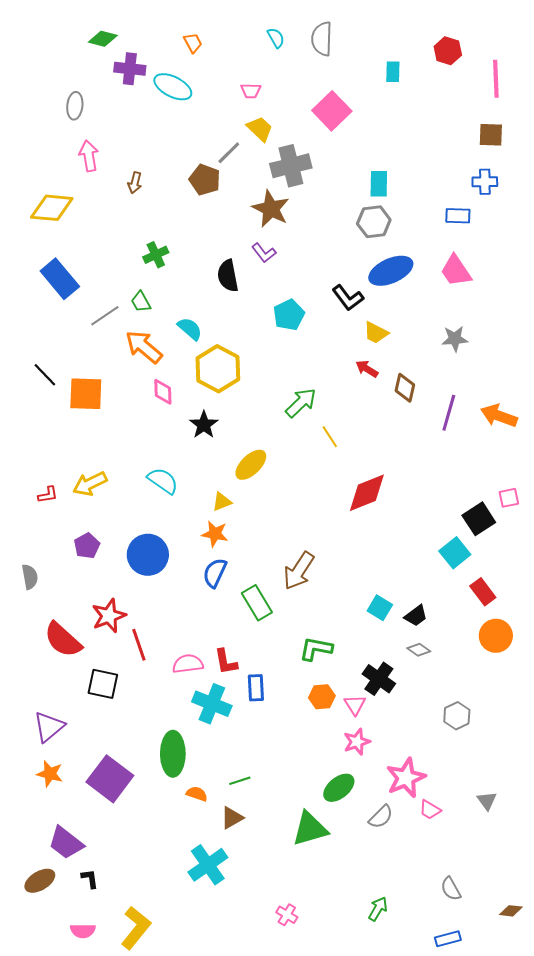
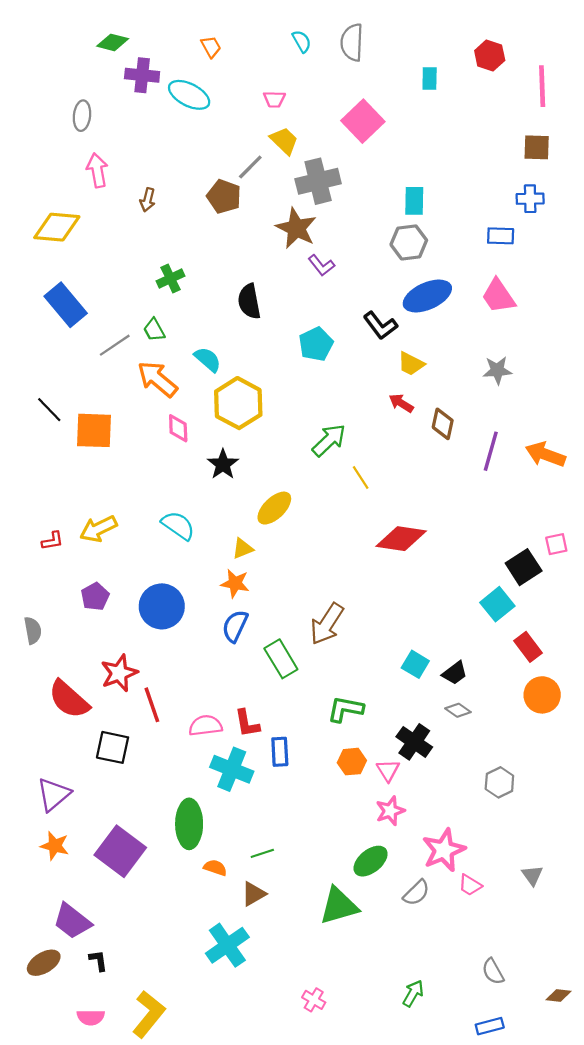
purple L-shape: (264, 253) -> (321, 265), moved
red diamond: (367, 493) -> (401, 539), turned 30

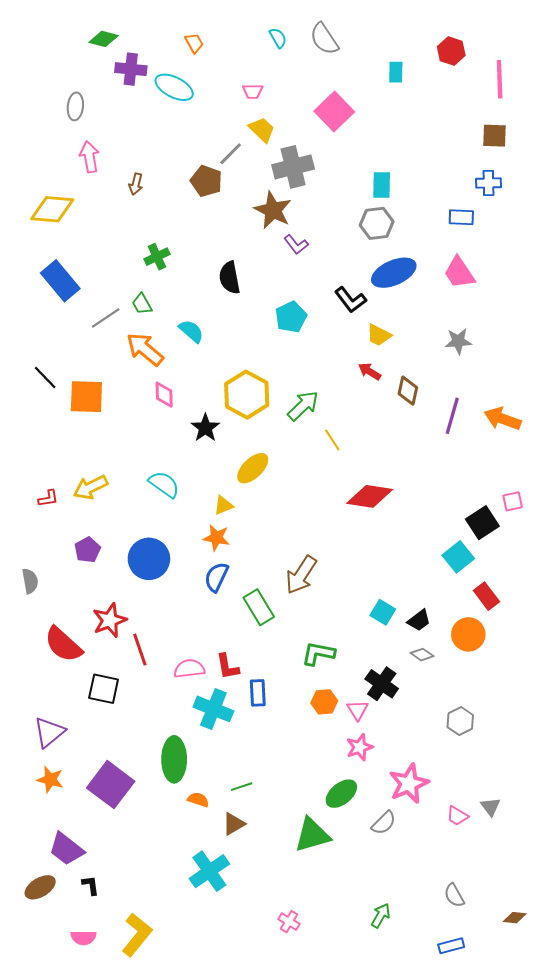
gray semicircle: (352, 42) -> (324, 39), turned -36
yellow hexagon: (238, 403) -> (247, 395), moved
orange circle: (542, 695) -> (468, 634), moved
pink trapezoid: (470, 885) -> (457, 816), moved

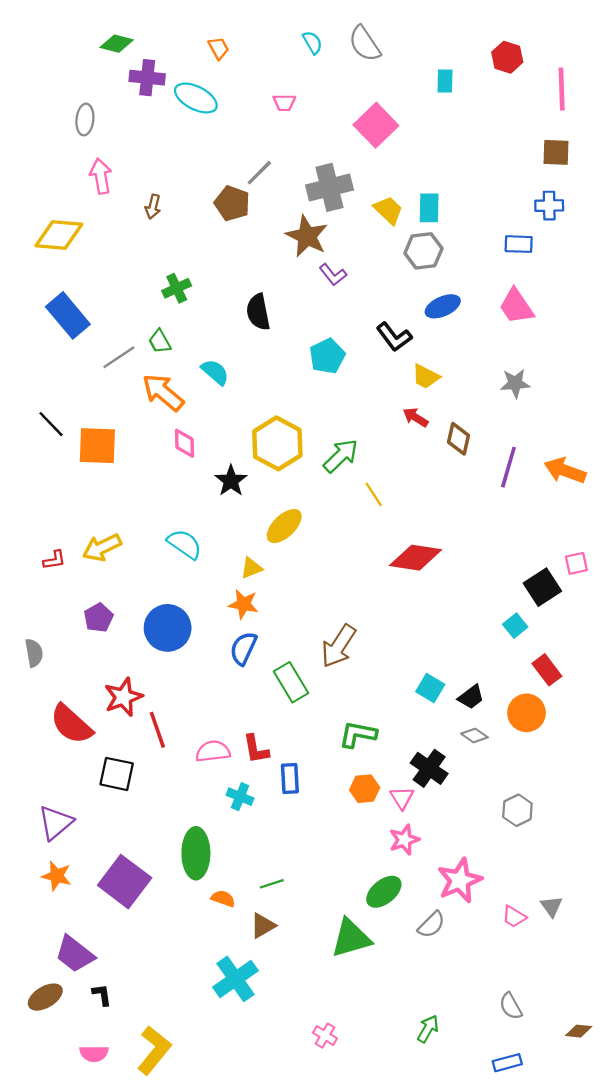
yellow trapezoid: (262, 130) -> (388, 210), moved
blue ellipse: (394, 273) -> (443, 306), size x0.7
cyan square: (458, 557) -> (515, 626), size x0.7
cyan cross: (213, 709) -> (240, 797), size x0.6

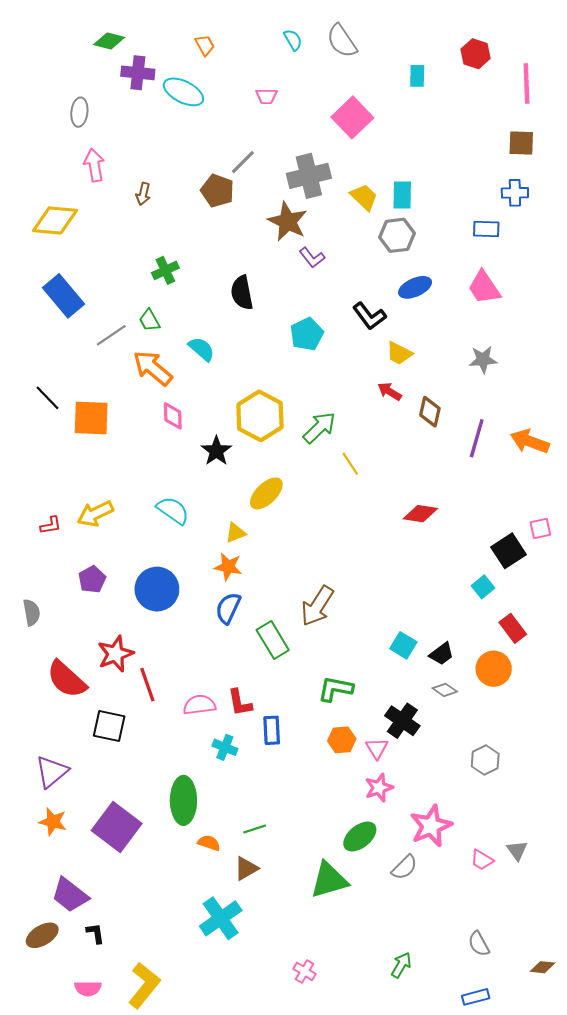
red diamond: (416, 558) -> (420, 514), moved, size x0.7

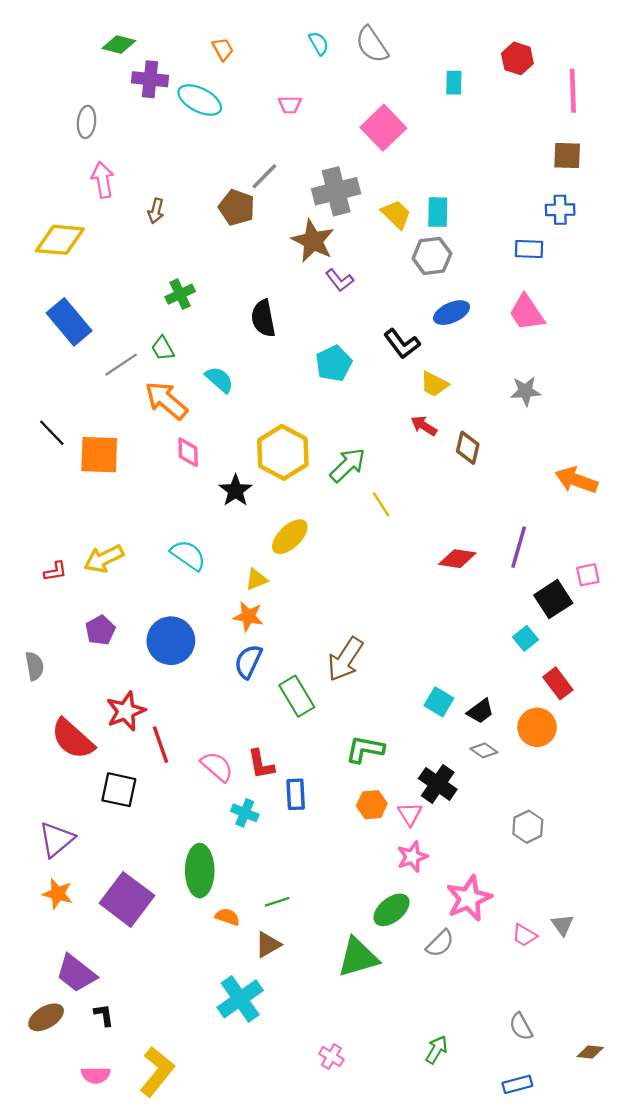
purple line: (477, 438) -> (519, 547), moved
pink semicircle: (199, 705) -> (217, 767), turned 48

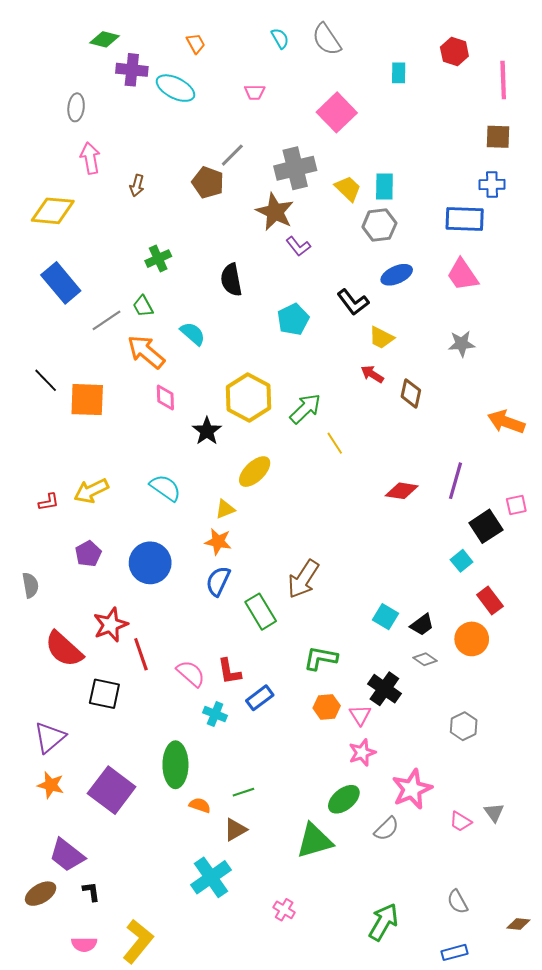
blue rectangle: (529, 249) -> (465, 219), size x1.5
blue rectangle: (296, 794) -> (260, 698), turned 56
green arrow: (437, 1050) -> (383, 922), size x1.5
pink cross: (331, 1057) -> (284, 910), moved

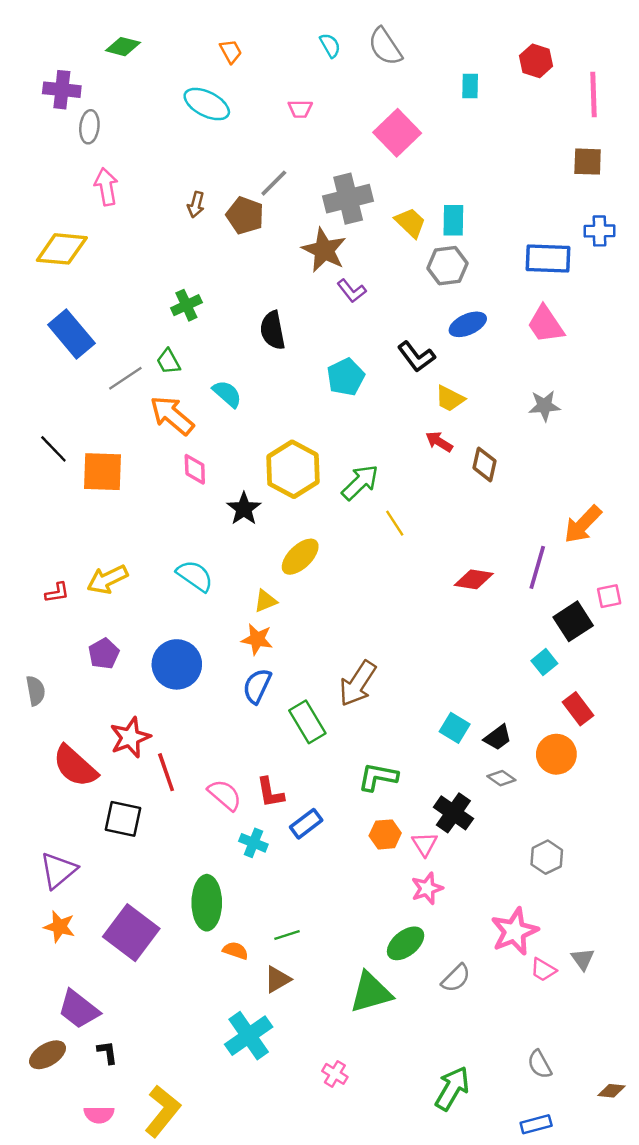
purple cross: (132, 70) -> (62, 90), moved
blue cross: (492, 184) -> (600, 231), moved
brown arrow: (137, 185) -> (196, 205), moved
orange arrow: (506, 422) -> (583, 524), moved, turned -66
pink star: (412, 789) -> (514, 931), moved

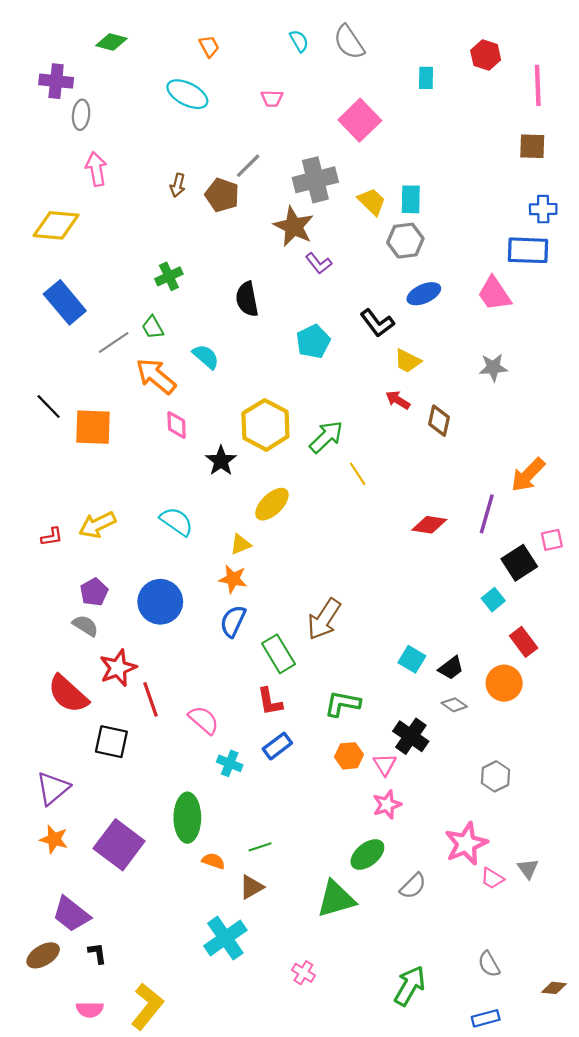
blue rectangle: (548, 258) -> (528, 250), moved
gray semicircle: (36, 691) -> (85, 626), moved, turned -48
red L-shape: (270, 793) -> (270, 702), moved

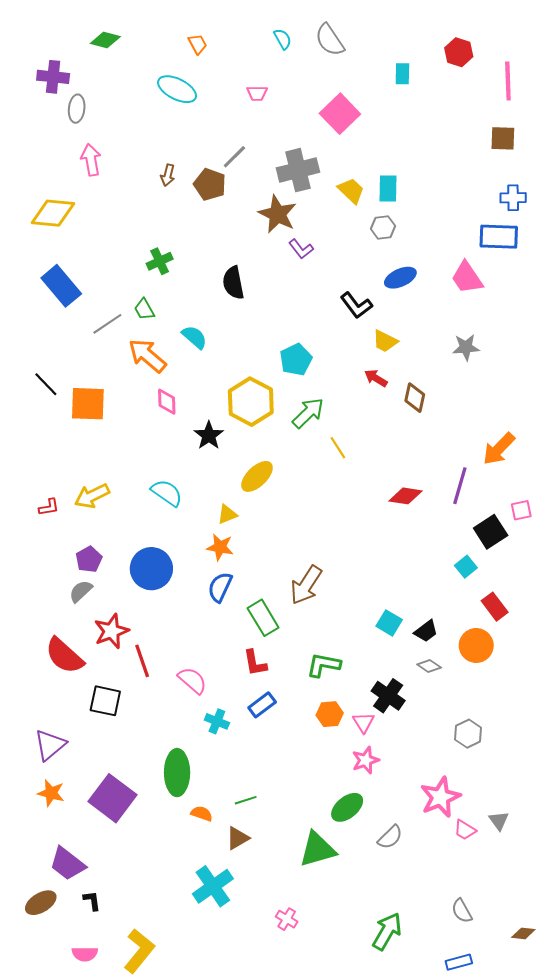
gray hexagon: (405, 241) -> (383, 227), size x0.7
cyan pentagon: (313, 341) -> (296, 360), moved
gray semicircle: (85, 626) -> (81, 591), turned -75

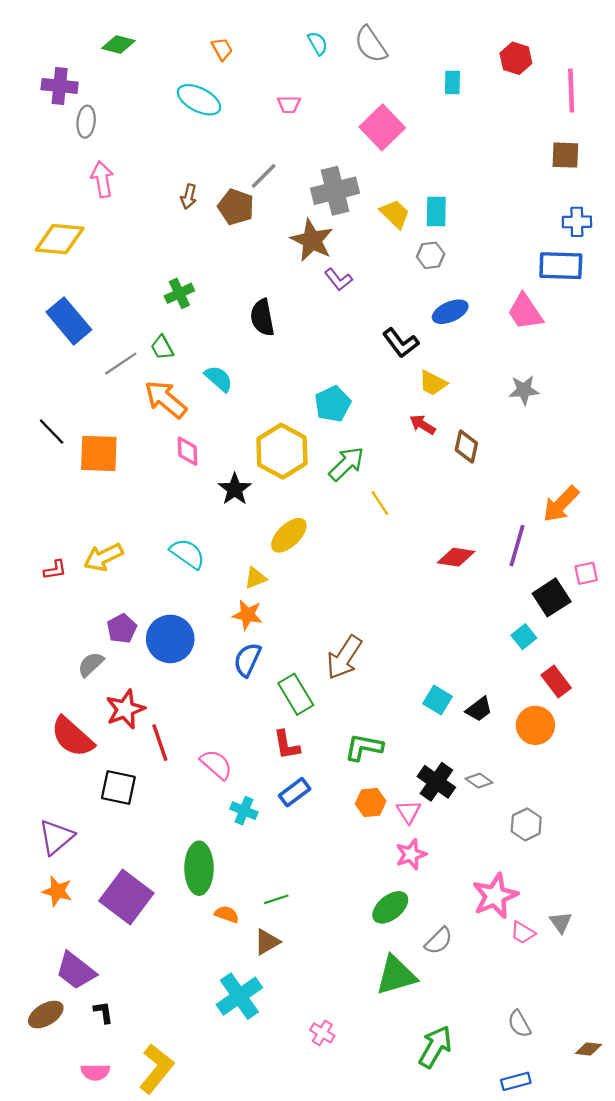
purple pentagon: (89, 559) -> (122, 629), moved
gray diamond: (429, 666) -> (479, 781), moved
green triangle: (317, 849) -> (396, 975), moved

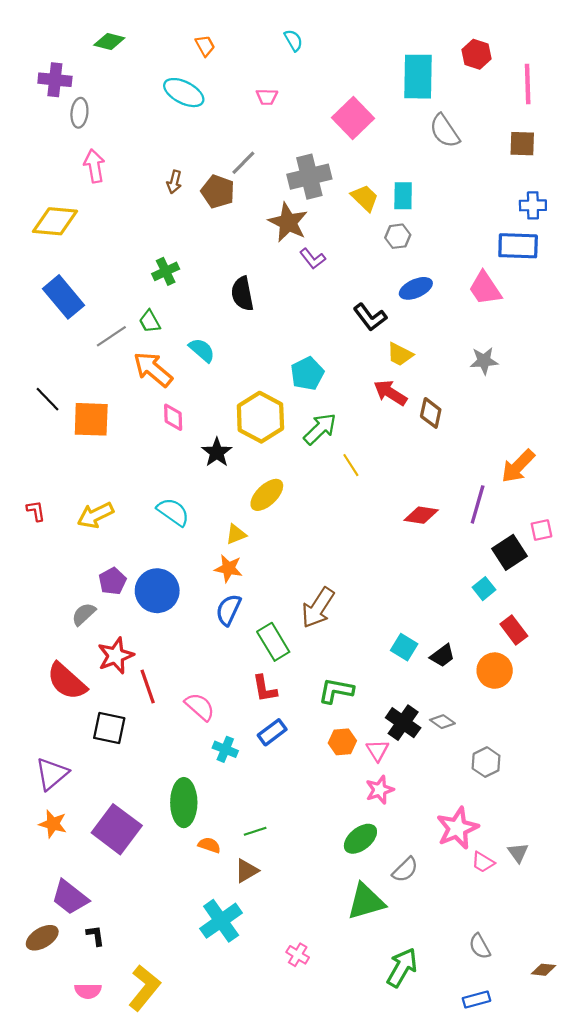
gray semicircle: (371, 44) -> (445, 131), moved
cyan rectangle: (452, 82) -> (418, 77), size x2.0
red arrow: (423, 425) -> (390, 393), size x1.4
red L-shape: (55, 570) -> (36, 511), moved, turned -90

